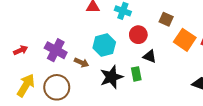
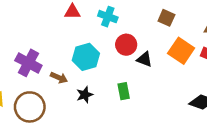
brown square: (166, 19) -> (166, 18), moved
black triangle: (150, 56) -> (144, 59), moved
black star: (111, 77) -> (85, 95), moved, size x0.6

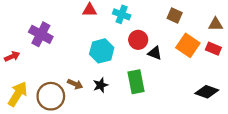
purple cross: (28, 63) -> (41, 34), moved
brown arrow: (59, 78) -> (75, 84), moved
green rectangle: (124, 91) -> (136, 82), size x1.5

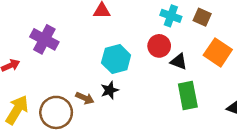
cyan cross: (122, 14) -> (171, 16), moved
green rectangle: (136, 82) -> (188, 95), moved
black star: (101, 85) -> (110, 90), moved

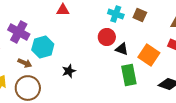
orange square: (218, 52) -> (149, 55), moved
cyan hexagon: (116, 59) -> (43, 47), moved
brown arrow: (85, 98) -> (25, 63), moved

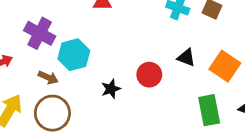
red circle: (107, 37) -> (149, 75), moved
green rectangle: (129, 75) -> (209, 110), moved

